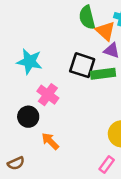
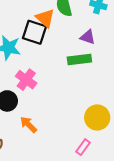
orange triangle: (105, 31) -> (45, 18), moved
black square: (82, 65) -> (34, 32), moved

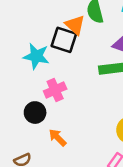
pink cross: (26, 80) -> (55, 90), turned 30

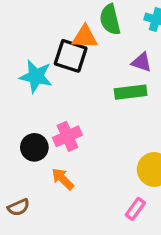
orange triangle: (75, 25) -> (85, 37), turned -40
pink cross: (55, 90) -> (67, 136), moved

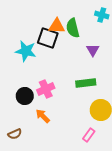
green semicircle: (110, 20) -> (73, 28), moved
purple triangle: (142, 62) -> (93, 50), moved, turned 40
green rectangle: (131, 92) -> (86, 83), moved

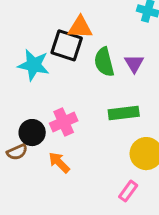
green semicircle: (73, 28) -> (104, 62), moved
brown semicircle: (15, 134) -> (17, 152), moved

